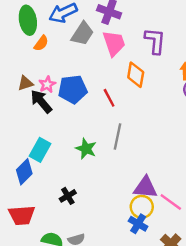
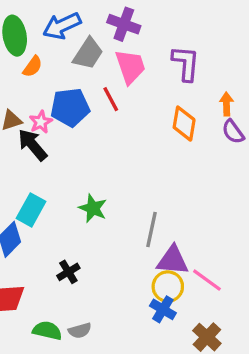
orange diamond: (136, 75) -> (184, 124), moved
blue pentagon: (73, 89) -> (70, 107), moved
red line: (109, 98) -> (111, 99), moved
gray line: (118, 137) -> (152, 230), moved

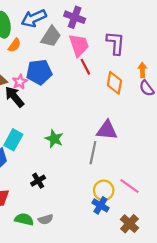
red line: (111, 99) -> (85, 67), moved
purple triangle: (173, 260) -> (107, 130), moved

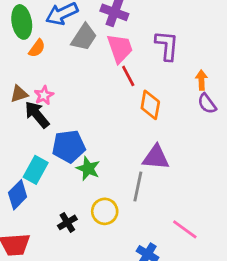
blue pentagon: (39, 72) -> (69, 146), moved
orange diamond: (114, 83) -> (150, 105), moved
yellow circle: (104, 190) -> (105, 211), moved

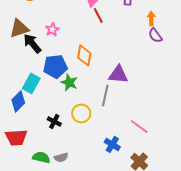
brown triangle: (19, 94) -> (19, 28), size x1.5
pink star: (44, 95) -> (52, 29), moved
orange diamond: (150, 105) -> (84, 55), moved
black cross: (67, 222) -> (54, 121), turned -32

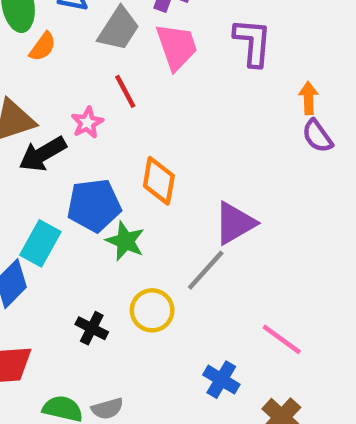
red line: (98, 15) -> (125, 91), moved
black arrow: (32, 43) -> (43, 154), turned -80
purple triangle: (118, 74) -> (235, 223), turned -35
gray line: (105, 95) -> (206, 270), turned 30

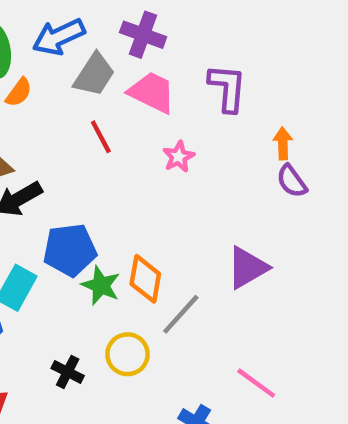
pink trapezoid: (177, 47) -> (152, 92), turned -45
pink star: (87, 123) -> (179, 157), moved
orange diamond: (159, 181) -> (145, 279), moved
purple triangle: (235, 223) -> (247, 268), moved

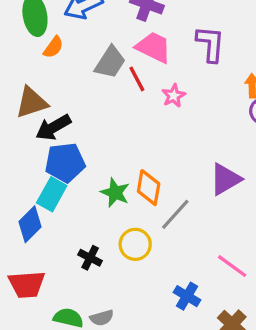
gray trapezoid: (94, 75) -> (110, 62), moved
red line: (101, 137) -> (137, 79), moved
blue pentagon: (70, 250) -> (65, 162), moved

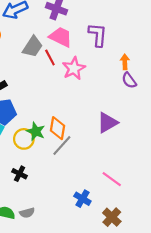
pink star: (174, 96) -> (74, 68), size x1.5
gray line: (175, 214) -> (62, 145), moved
yellow circle: (135, 244) -> (24, 139), moved

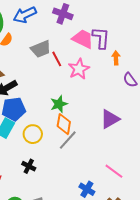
pink trapezoid: (61, 37) -> (83, 39), moved
gray trapezoid: (33, 47) -> (41, 49), turned 35
orange arrow: (125, 62) -> (116, 58), moved
green star: (36, 131) -> (59, 104), moved, turned 30

